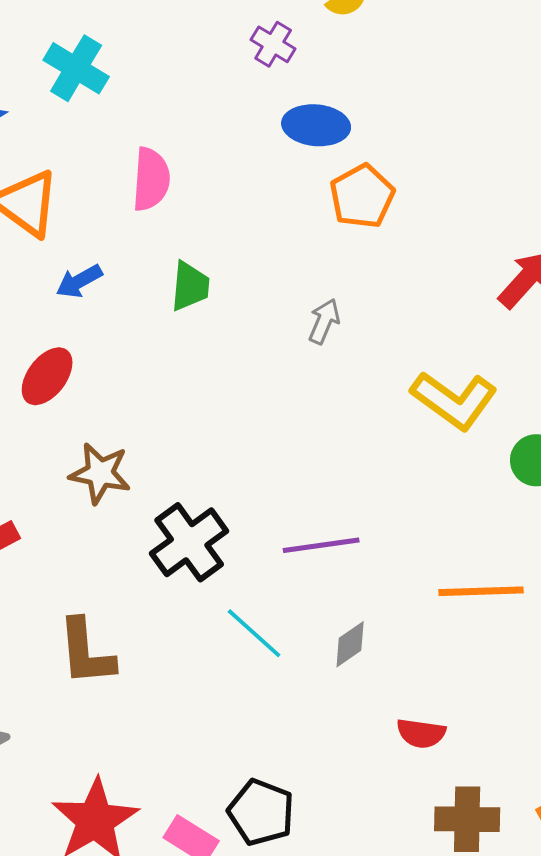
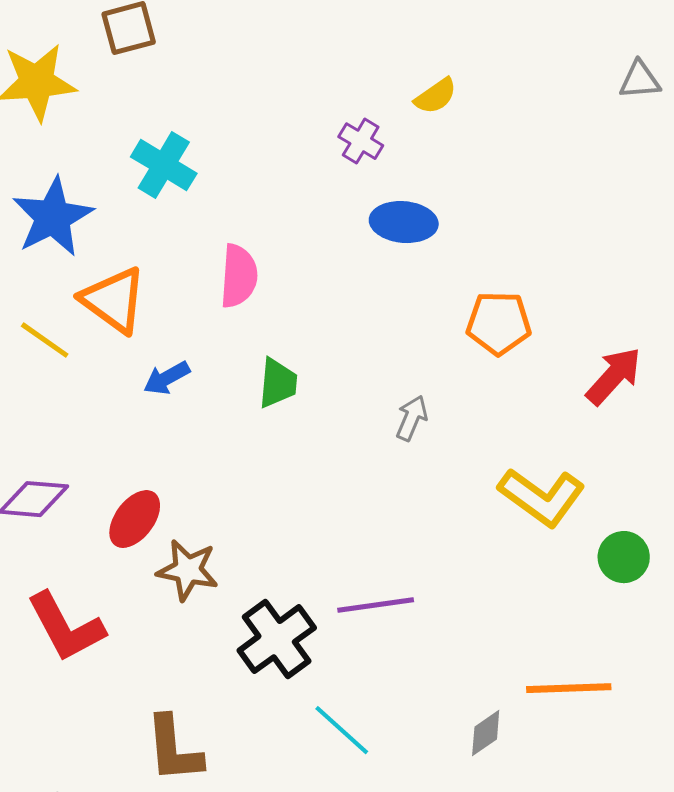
orange pentagon: (362, 196) -> (499, 323), moved, turned 30
red ellipse: (47, 376) -> (135, 519), moved
purple line: (321, 545) -> (376, 605), moved
gray diamond: (350, 644) -> (486, 733), moved

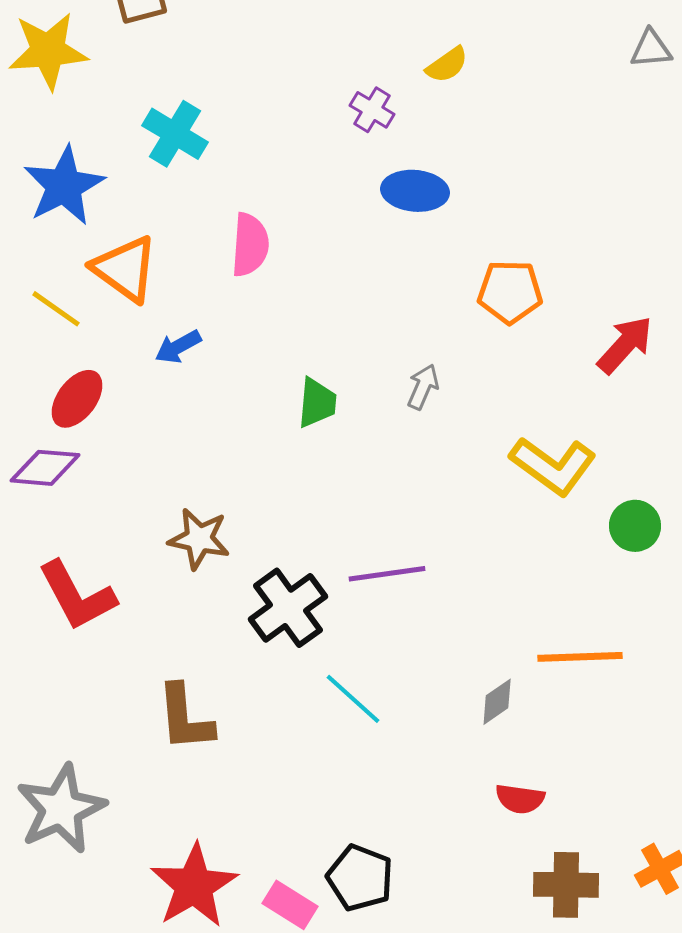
green trapezoid: (278, 383) -> (317, 403), moved
red ellipse: (135, 519) -> (77, 399), moved

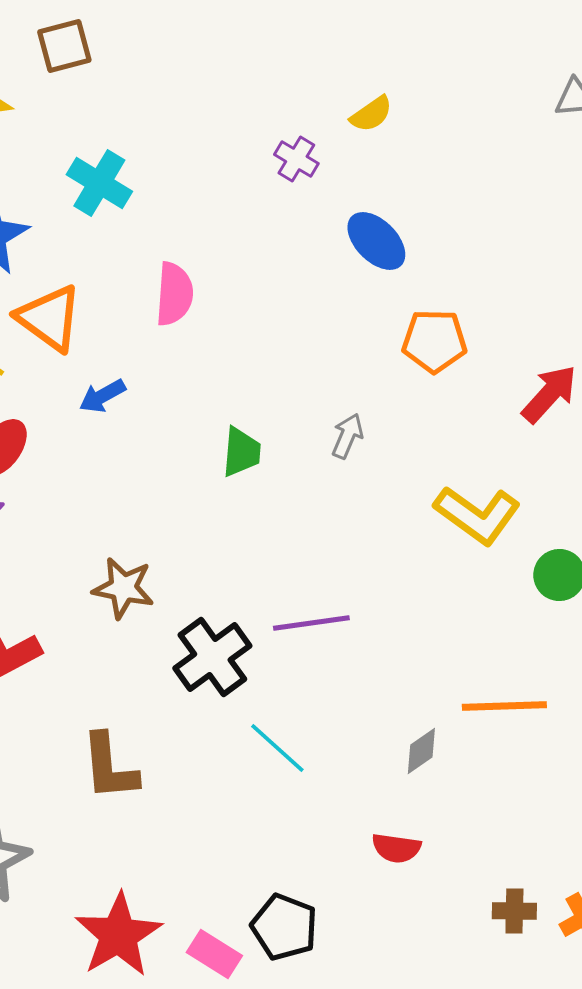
blue ellipse: (415, 191) -> (376, 241), moved, turned 40
red semicircle: (520, 799) -> (396, 848), moved
brown cross: (566, 885) -> (514, 911), moved, size x0.7

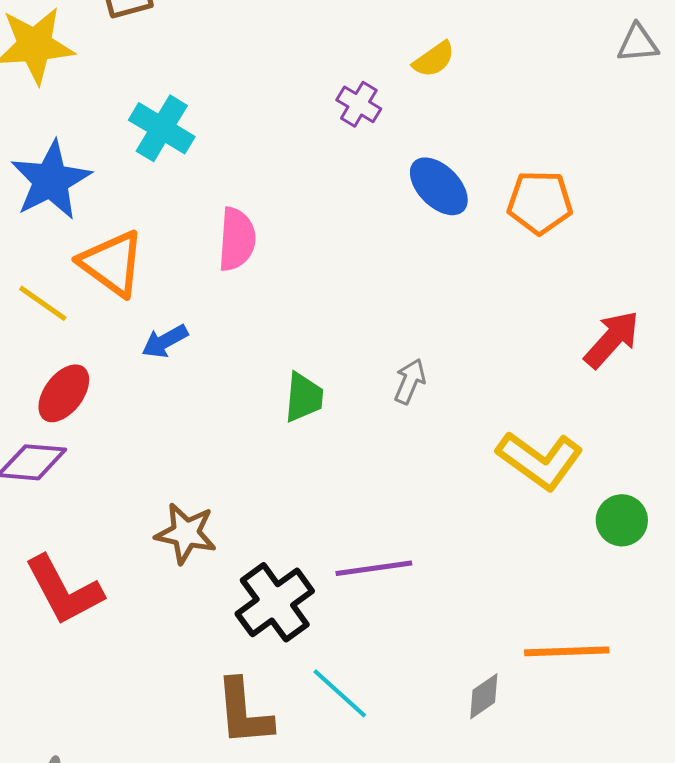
orange pentagon: (434, 341) -> (540, 202), moved
brown L-shape: (109, 767) -> (244, 712), moved

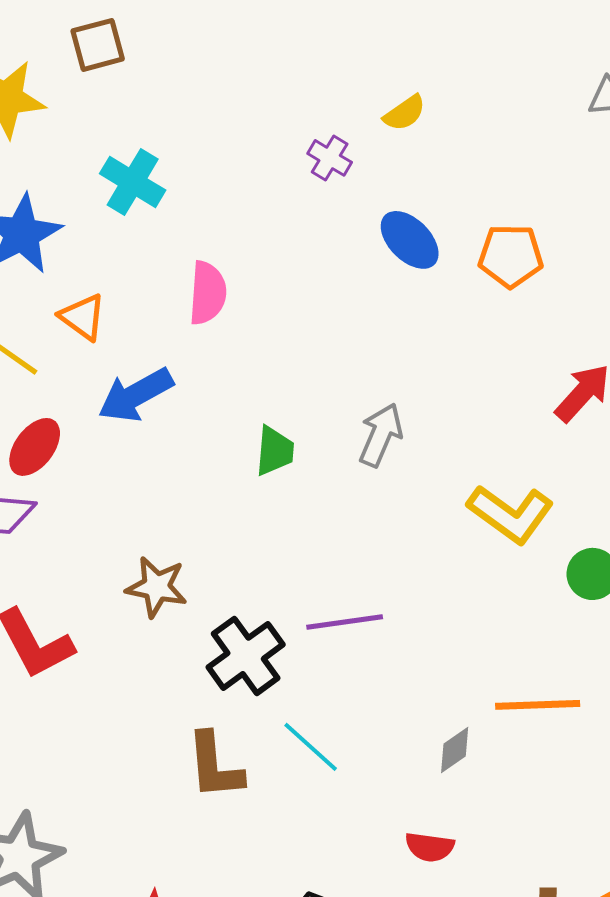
orange triangle: (112, 263) -> (83, 317), size x0.7
blue arrow: (165, 341) -> (136, 395), size x1.6
gray arrow: (410, 381) -> (381, 435), size x1.4

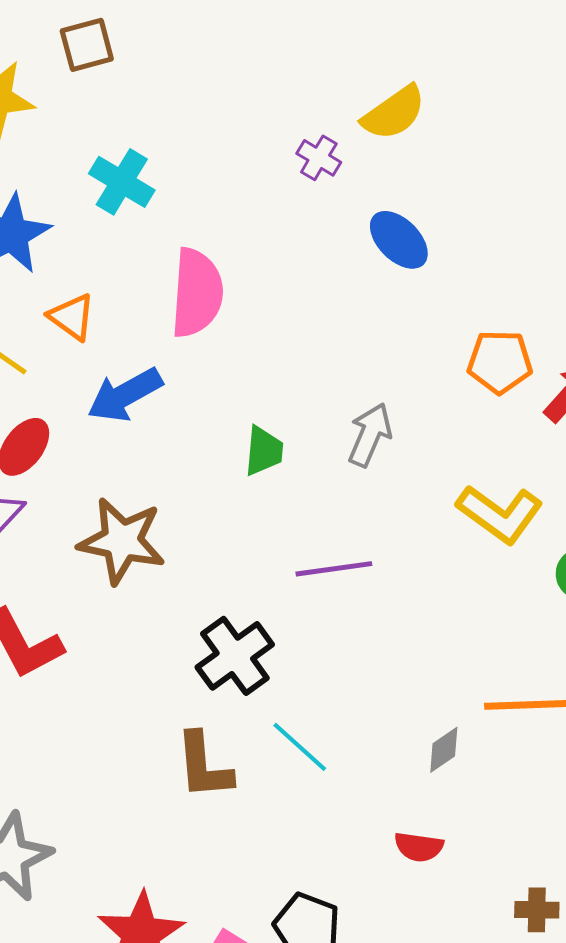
yellow semicircle: (405, 113) -> (394, 113), size x1.5
orange pentagon: (511, 256) -> (500, 362), moved
pink semicircle: (208, 293) -> (197, 293), size x1.4
brown star: (157, 587) -> (122, 541), moved, size x1.4
purple line: (345, 622) -> (334, 569), moved

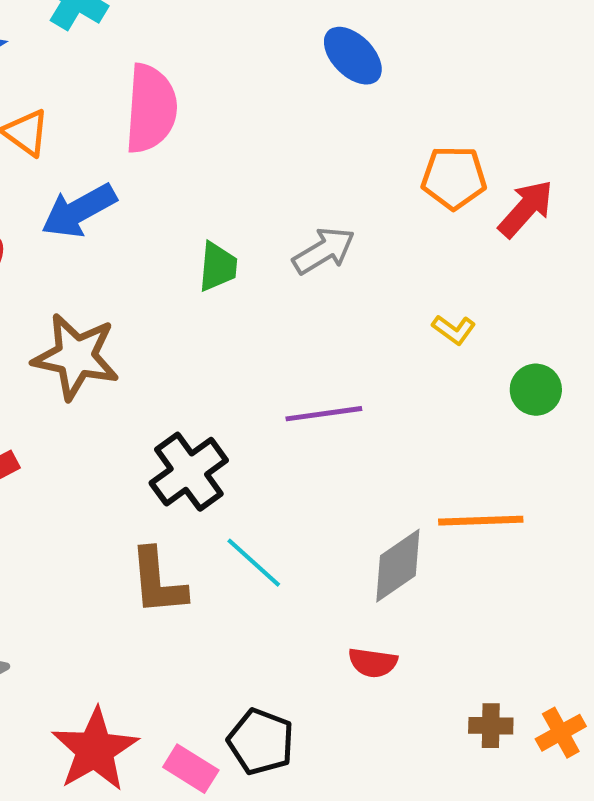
gray arrow: (370, 435) -> (324, 251), turned 36
yellow L-shape: (500, 514) -> (454, 330), size x0.5
purple line: (334, 569) -> (324, 414), moved
gray diamond: (444, 750) -> (398, 566), size x1.6

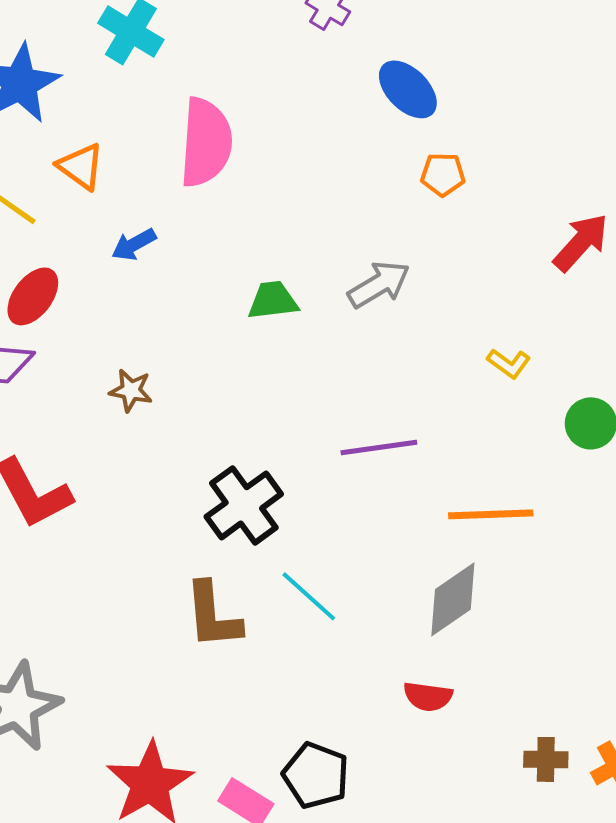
orange pentagon: (454, 178) -> (443, 174), moved, size x0.7
blue arrow: (79, 211) -> (134, 244), size x0.6
green trapezoid: (218, 267) -> (273, 300), turned -102
brown star: (76, 357) -> (131, 390), size x0.5
orange line: (481, 521) -> (491, 514), moved

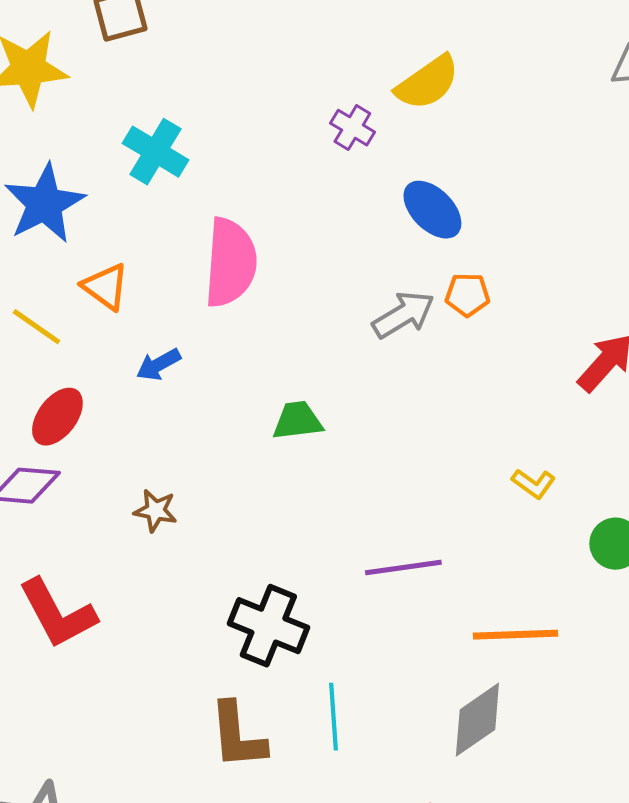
gray arrow: (379, 284) -> (403, 315), moved
black cross: (244, 505) -> (268, 626), turned -32
cyan line: (309, 596) -> (333, 717), turned 44

